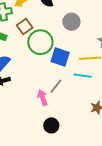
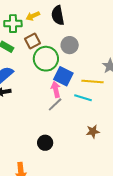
gray circle: (71, 22) -> (70, 45), moved
pink arrow: (43, 98) -> (56, 89), moved

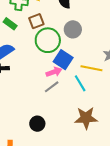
pink arrow: (56, 89) -> (54, 72), turned 77
cyan line: (83, 98) -> (80, 83), turned 36
brown star: (93, 131) -> (86, 118), size x1.6

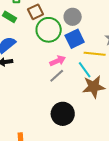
blue square: (63, 60) -> (75, 39), moved, turned 36
brown star: (86, 118) -> (94, 87), moved
black circle: (37, 124) -> (63, 114), moved, size x1.5

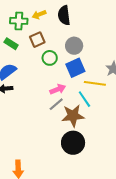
green circle: (49, 30) -> (50, 58), size x0.6
brown star: (94, 87) -> (73, 116), moved
black circle: (63, 114) -> (73, 143), moved

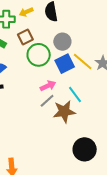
green circle: (50, 58) -> (39, 55), size x1.5
yellow line: (95, 83) -> (83, 61), moved, turned 35
black circle: (73, 143) -> (85, 149), moved

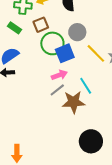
blue square: (65, 64) -> (65, 53), moved

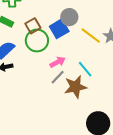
brown square: (41, 25) -> (33, 26), moved
green circle: (52, 43) -> (37, 41), moved
blue square: (65, 53) -> (59, 29), moved

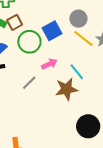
gray circle: (69, 17) -> (78, 19), moved
brown square: (33, 26) -> (15, 22), moved
gray line: (58, 77) -> (29, 83), moved

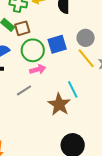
pink arrow: (49, 64) -> (38, 69), moved
brown star: (67, 89) -> (59, 104), turned 30

